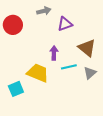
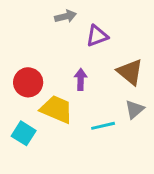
red circle: (13, 25) -> (28, 82), moved
cyan line: (69, 67) -> (103, 126), moved
cyan square: (16, 89) -> (24, 133), turned -35

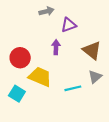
purple arrow: (81, 79) -> (56, 47), moved

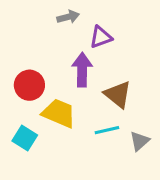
purple arrow: (56, 47) -> (82, 70), size x1.5
brown triangle: (92, 50) -> (118, 94), moved
gray triangle: (95, 77) -> (140, 141), moved

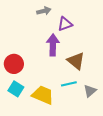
red circle: (29, 85) -> (14, 64), moved
yellow trapezoid: (59, 113) -> (43, 95), moved

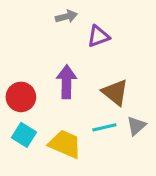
purple arrow: (53, 45) -> (66, 82), moved
gray triangle: (90, 91) -> (136, 126), moved

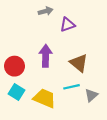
gray triangle: (136, 126) -> (91, 95), moved

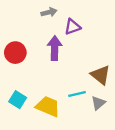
purple arrow: (46, 56) -> (55, 48), moved
brown triangle: (79, 63) -> (101, 75), moved
red circle: (14, 66) -> (15, 53), moved

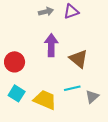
purple triangle: (73, 27) -> (71, 12), moved
red circle: (15, 53) -> (15, 62), moved
brown triangle: (101, 75) -> (79, 59), moved

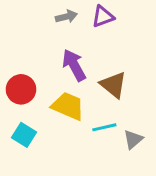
purple arrow: (51, 45) -> (74, 65), turned -30
yellow trapezoid: (45, 100) -> (68, 106), moved

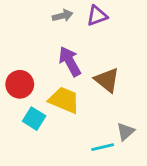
cyan line: (104, 127) -> (103, 147), moved
cyan square: (24, 135) -> (34, 119), moved

